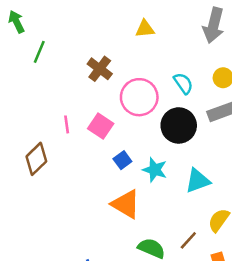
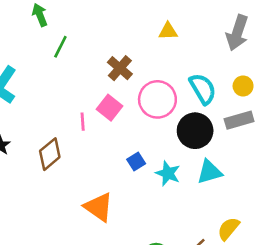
cyan semicircle: (183, 83) -> (203, 89), size x1.4
pink square: (101, 126) -> (110, 108), moved
cyan triangle: (198, 181) -> (210, 172), moved
orange triangle: (126, 204) -> (99, 207), moved

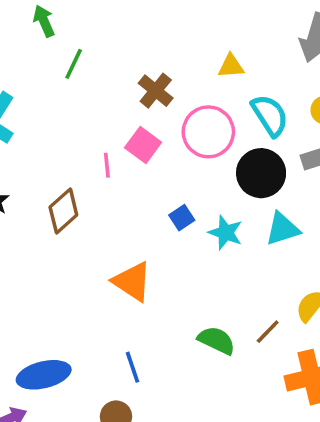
yellow triangle: (168, 31) -> (231, 66), moved

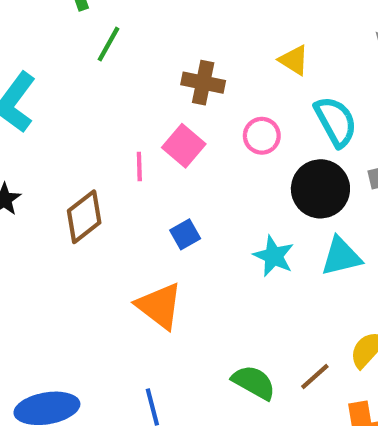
yellow triangle: (231, 66) -> (294, 60), turned 32
brown cross: (156, 91) -> (203, 83), turned -32
pink circle: (208, 132) -> (262, 136), size x0.6
blue square: (182, 218) -> (185, 234), moved

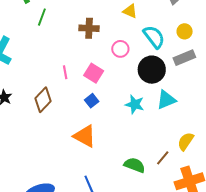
pink square: (184, 146) -> (94, 73), moved

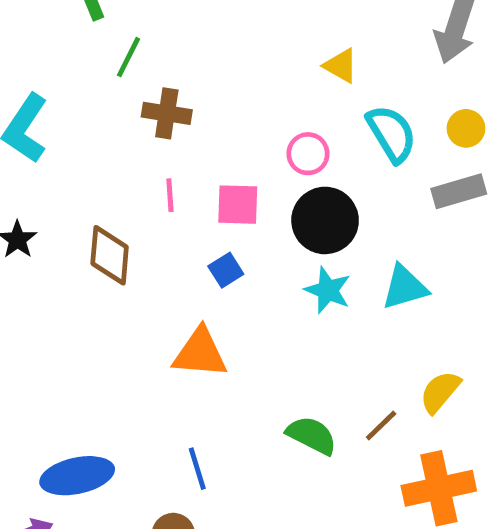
brown cross: (89, 28) -> (167, 113), moved
black circle: (152, 70) -> (325, 220), moved
pink square: (94, 73) -> (238, 205), turned -36
brown diamond: (43, 100) -> (110, 255), turned -45
orange triangle: (85, 136) -> (200, 353), turned -30

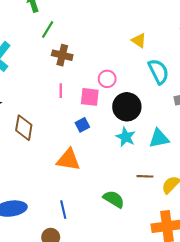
pink circle: (308, 154) -> (107, 79), moved
brown diamond: (110, 255) -> (24, 128), moved
brown line: (381, 425) -> (145, 176), moved, turned 42

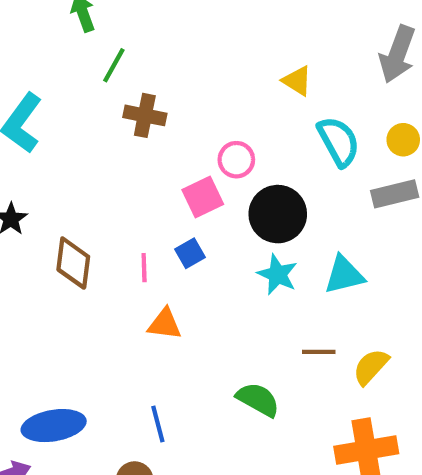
pink line: (61, 91) -> (144, 268), moved
pink square: (90, 97) -> (203, 197), turned -30
orange triangle: (68, 160) -> (165, 324), size x0.7

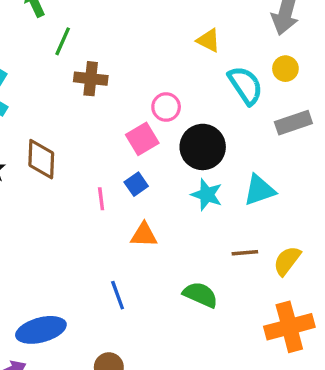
yellow circle: (403, 140) -> (285, 69), moved
brown diamond: (73, 263) -> (41, 159), moved
orange triangle: (165, 324) -> (144, 235), moved
blue line: (158, 424) -> (118, 295), moved

